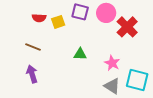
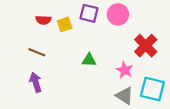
red cross: (127, 27) -> (146, 46), moved

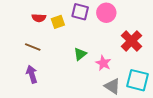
green triangle: (89, 60) -> (80, 54), turned -40
pink star: (125, 70) -> (103, 63), moved

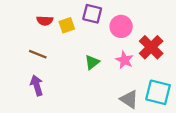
pink circle: (106, 13) -> (121, 26), moved
pink star: (103, 63) -> (125, 60), moved

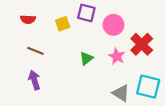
red semicircle: (45, 21) -> (28, 19), moved

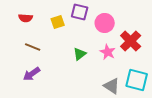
purple arrow: (34, 80) -> (32, 74), turned -108

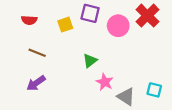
red cross: (131, 41) -> (147, 16), moved
pink star: (108, 52) -> (105, 82), moved
cyan square: (137, 80) -> (154, 90), size x0.6

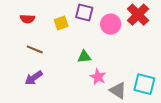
green triangle: (90, 61) -> (84, 57), turned 32
cyan square: (154, 90) -> (144, 84), size x1.5

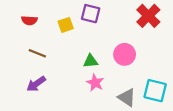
pink circle: (111, 24) -> (125, 54), moved
pink star: (98, 77) -> (95, 83), moved

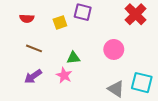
green triangle: (91, 61) -> (73, 58), moved
pink star: (95, 83) -> (64, 75), moved

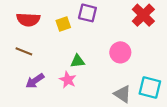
red semicircle: (27, 18) -> (28, 20), size x1.5
brown line: (34, 48) -> (24, 51), moved

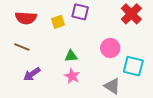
pink star: (68, 80) -> (72, 76), moved
cyan square: (150, 87) -> (133, 66), moved

